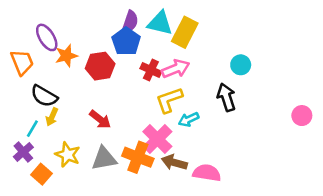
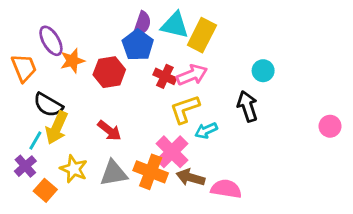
yellow arrow: (52, 117) -> (57, 128), size x1.6

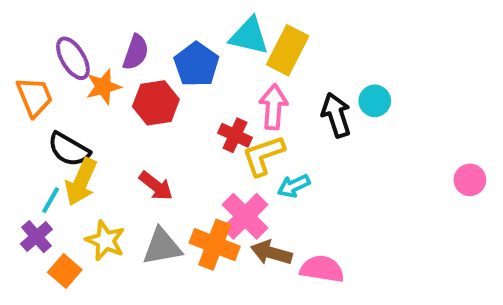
purple semicircle: (142, 24) -> (136, 52), moved
pink arrow: (192, 75) -> (273, 107), turned -64
red cross: (165, 76) -> (235, 135), moved
black arrow: (247, 106) -> (336, 115), moved

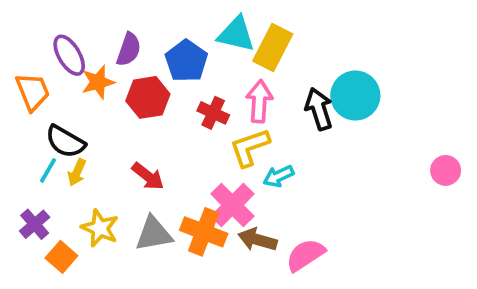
cyan circle: (375, 101) -> (355, 96), size x1.6
red cross: (235, 135) -> (213, 113), moved
yellow arrow: (81, 182) -> (77, 172), size x0.6
cyan line: (51, 200) -> (48, 170), moved
pink semicircle: (322, 269) -> (305, 255), turned -42

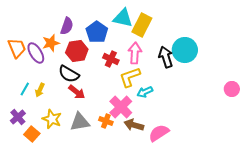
purple ellipse: (69, 55) -> (36, 53), moved
black semicircle: (65, 142) -> (69, 74), moved
orange cross: (204, 232) -> (106, 121), size x0.6

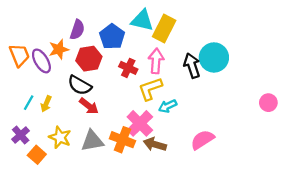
orange cross: (106, 121) -> (122, 140), size x1.5
pink semicircle: (159, 133) -> (202, 140), moved

